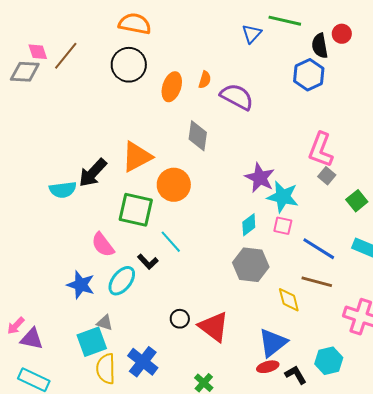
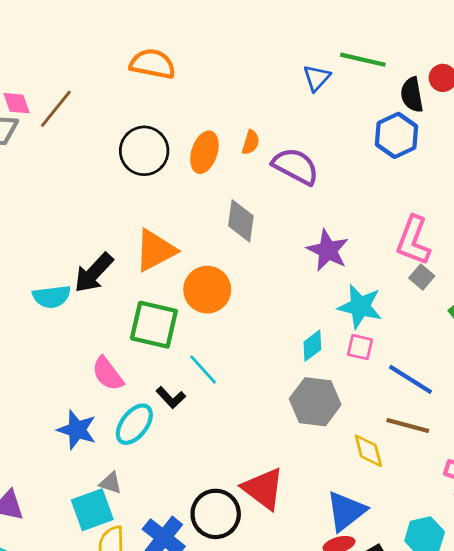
black circle: (129, 65) -> (144, 151), moved
purple star: (260, 178) -> (328, 250), moved
black circle: (180, 319) -> (216, 514), moved, size x1.8

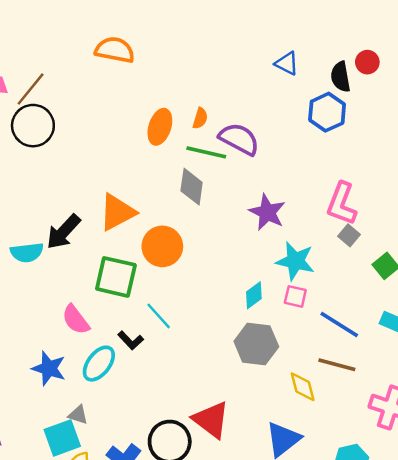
green line: (363, 60) -> (206, 152), moved
blue triangle: (317, 78) -> (287, 63), moved, turned -45
black circle: (144, 151) -> (33, 126), moved

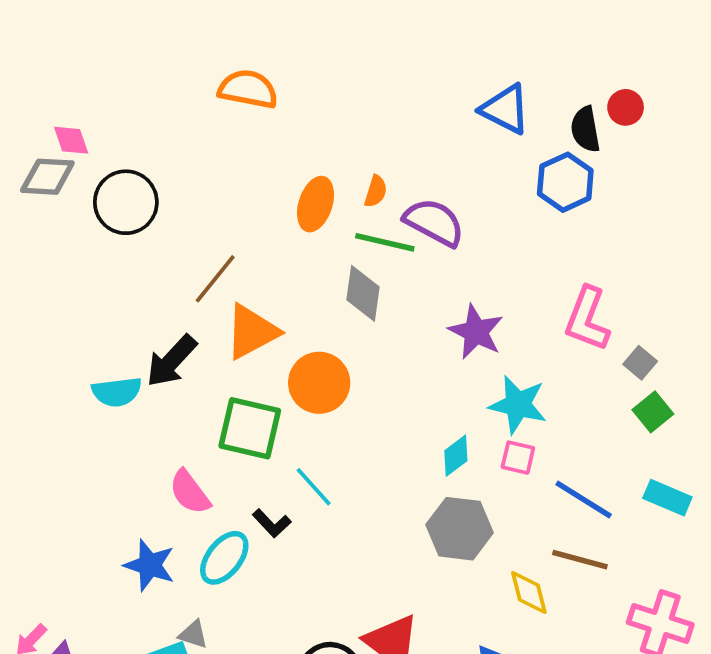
blue triangle: (287, 63) -> (505, 109), size x1.4
brown line: (31, 89) -> (215, 279), moved
gray square: (349, 235) -> (640, 363), moved

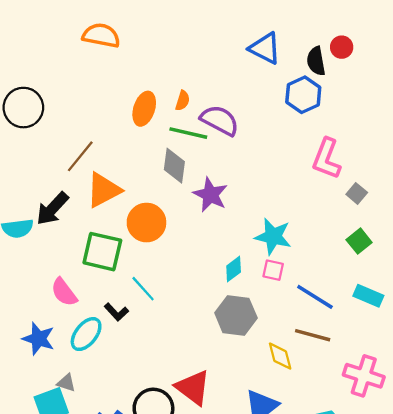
pink L-shape: (587, 319) -> (327, 159), moved
purple star: (476, 332) -> (210, 195), moved
gray square: (640, 363) -> (357, 193), moved

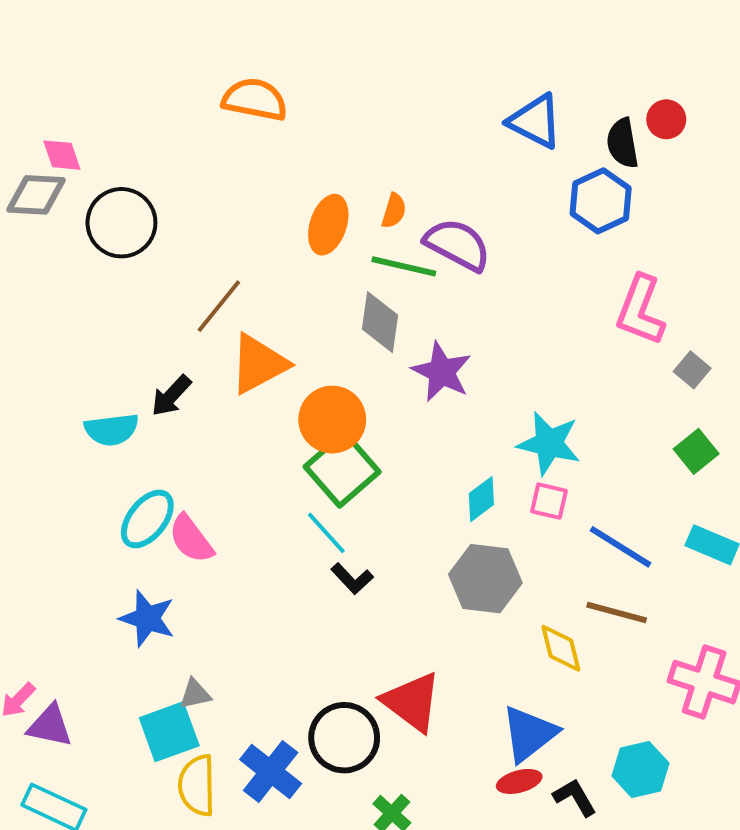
black arrow: (52, 209) -> (171, 396), size x0.7
green square: (102, 252) -> (342, 469), moved, turned 36
black L-shape: (116, 312) -> (352, 579), moved
cyan ellipse: (86, 334) -> (147, 519), moved
gray triangle: (66, 383) -> (195, 694), turned -30

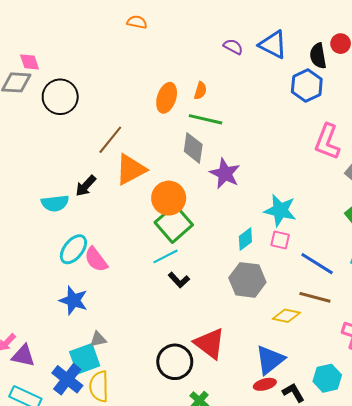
orange semicircle: (255, 99) -> (137, 22), moved, size x0.6
purple semicircle: (458, 245) -> (233, 47), moved, size x0.6
cyan line: (326, 533) -> (166, 256), turned -75
yellow diamond: (561, 648) -> (286, 316), turned -64
blue cross: (271, 772) -> (67, 379), moved

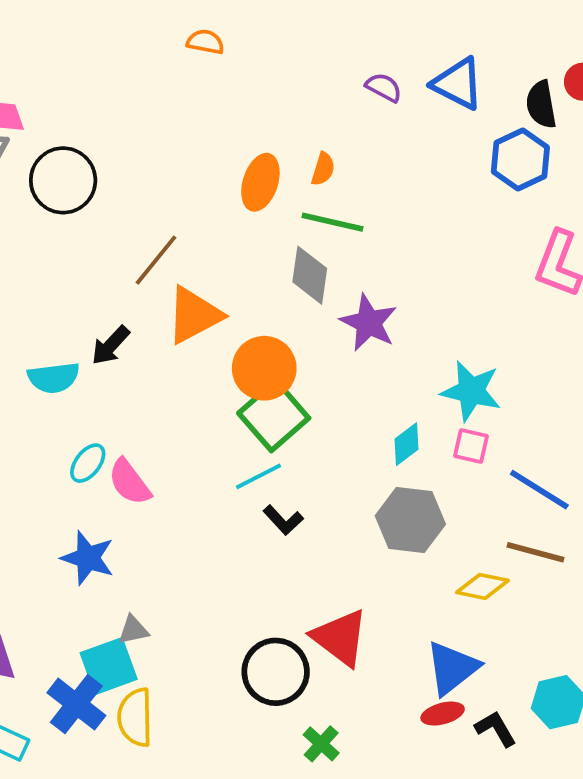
cyan ellipse: (73, 249) -> (88, 463), size x0.7

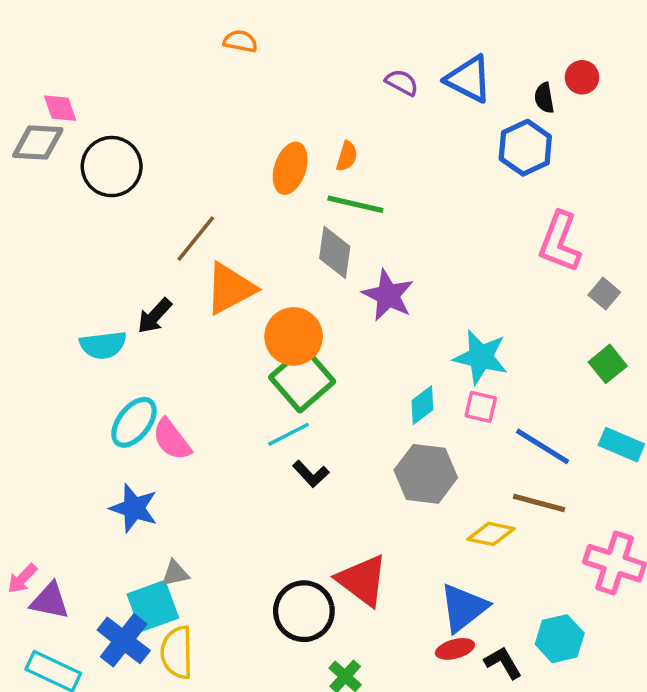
black semicircle: (541, 104) -> (544, 98), size x0.7
cyan ellipse: (88, 463) -> (134, 422), size x1.4

